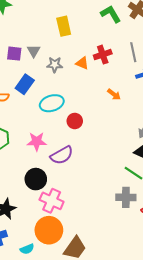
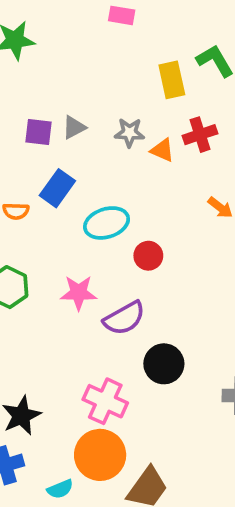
yellow rectangle: (64, 26) -> (172, 80), moved
gray triangle: (34, 51) -> (74, 127), turned 32
gray star: (55, 65) -> (129, 133), moved
black circle: (36, 179) -> (164, 364), moved

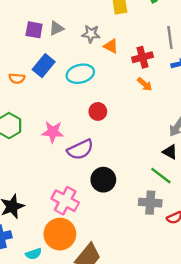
red cross: (200, 135) -> (142, 57), moved
cyan ellipse: (107, 223) -> (80, 74), moved

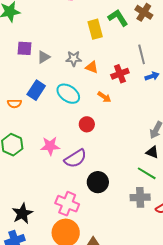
purple square: (34, 30) -> (24, 48), moved
cyan ellipse: (80, 74) -> (68, 94), turned 55
orange arrow: (145, 84) -> (104, 97), moved

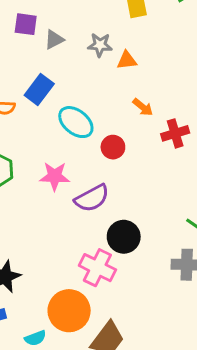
orange triangle: (92, 67) -> (127, 60), turned -32
red cross: (120, 74) -> (175, 133), moved
cyan ellipse: (68, 94) -> (76, 122), moved
pink cross: (67, 204) -> (97, 268), moved

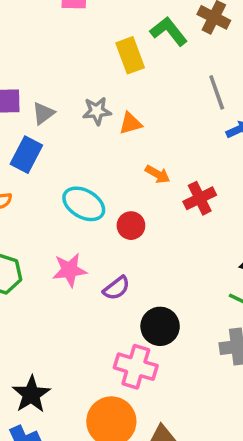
blue rectangle: (39, 89) -> (26, 155), moved
purple semicircle: (92, 198) -> (116, 288), size x0.7

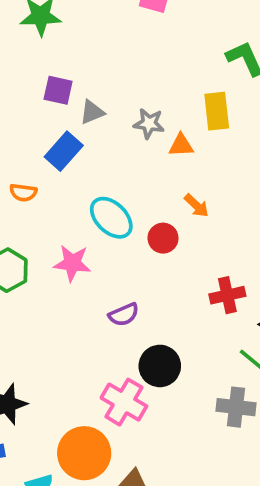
yellow rectangle: (130, 55) -> (217, 111), moved
red cross: (200, 198) -> (227, 295), moved
red circle: (131, 226) -> (163, 238), moved
pink star: (70, 270) -> (72, 263), moved

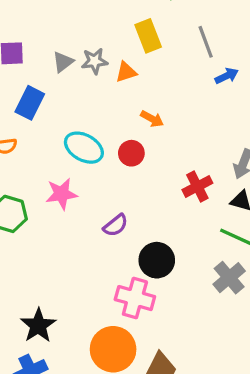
gray triangle: (92, 112) -> (63, 62), moved
gray cross: (236, 407) -> (229, 278), turned -32

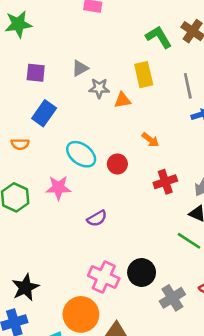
gray triangle: (63, 62) -> (80, 68), moved
orange arrow: (152, 119) -> (150, 140), moved
red cross: (197, 186) -> (165, 182), moved
black circle: (157, 260) -> (142, 273), moved
gray cross: (229, 278) -> (172, 298), moved

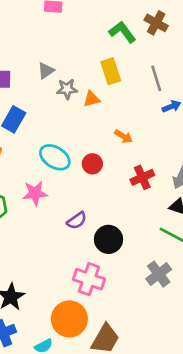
black circle: (142, 273) -> (109, 239), moved
gray cross: (172, 298) -> (159, 274), moved

